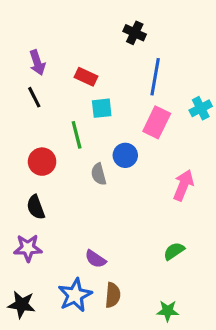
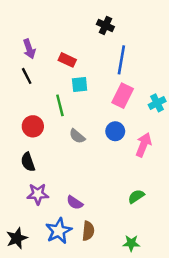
cyan cross: (201, 108) -> (157, 103), moved
blue circle: (125, 155) -> (115, 131), moved
gray semicircle: (99, 174) -> (77, 136), turned -35
purple star: (28, 248) -> (38, 194), moved
black star: (22, 305) -> (17, 238), turned -30

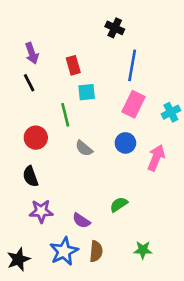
red rectangle: (67, 60) -> (73, 65), turned 49
green semicircle: (136, 196) -> (119, 204), moved
green star: (131, 243) -> (143, 250), moved

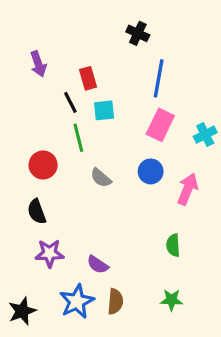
black line: (29, 83) -> (70, 102), moved
green semicircle: (119, 204) -> (173, 245), moved, turned -60

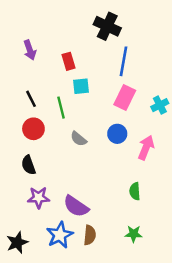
black cross: (138, 33) -> (107, 26), size x1.5
black line: (70, 102) -> (31, 99), moved
purple semicircle: (98, 265) -> (76, 206), size x1.5

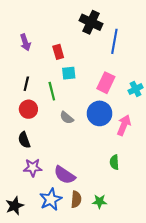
blue line: (124, 61) -> (114, 41), moved
black line: (31, 99) -> (26, 84), turned 40
blue circle: (117, 134) -> (100, 113), size x1.5
green star: (134, 234) -> (100, 201), moved

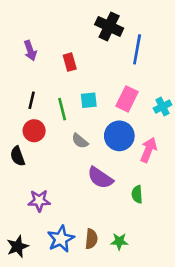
cyan square: (69, 73) -> (89, 100), moved
black semicircle: (24, 140) -> (18, 156), moved
purple semicircle: (65, 175) -> (100, 178), moved

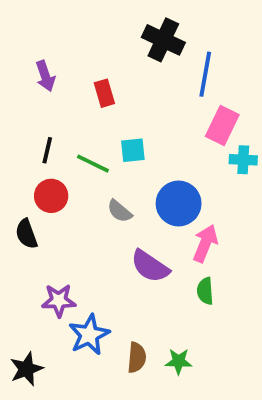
pink rectangle: (127, 99) -> (222, 126), moved
cyan cross: (163, 107) -> (243, 160), turned 30
green line: (62, 109) -> (93, 164), turned -50
pink arrow: (149, 150) -> (205, 243), moved
blue star: (61, 239) -> (89, 335), moved

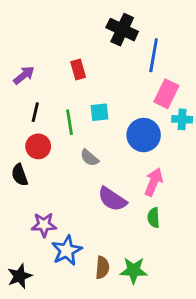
purple arrow: (45, 76) -> (24, 75), moved, turned -110
green line: (93, 164) -> (70, 122), turned 55
blue circle: (179, 203) -> (144, 135), moved
green star: (179, 361) -> (134, 270), size x1.4

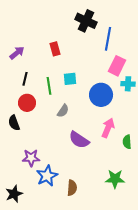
gray semicircle: (89, 158) -> (63, 111), turned -96
green semicircle: (154, 218) -> (127, 142), moved
green star: (134, 270) -> (115, 179), moved

